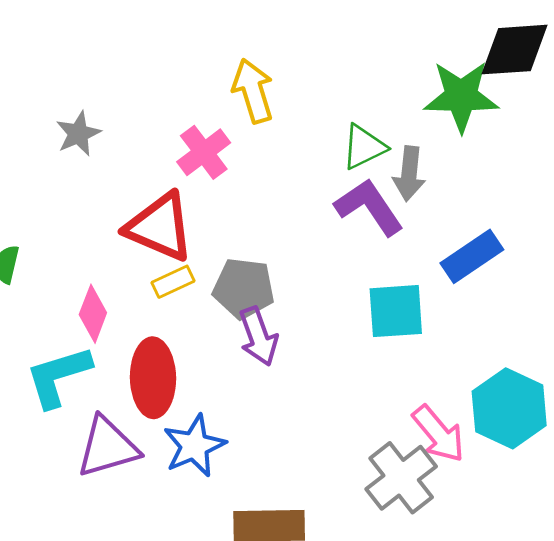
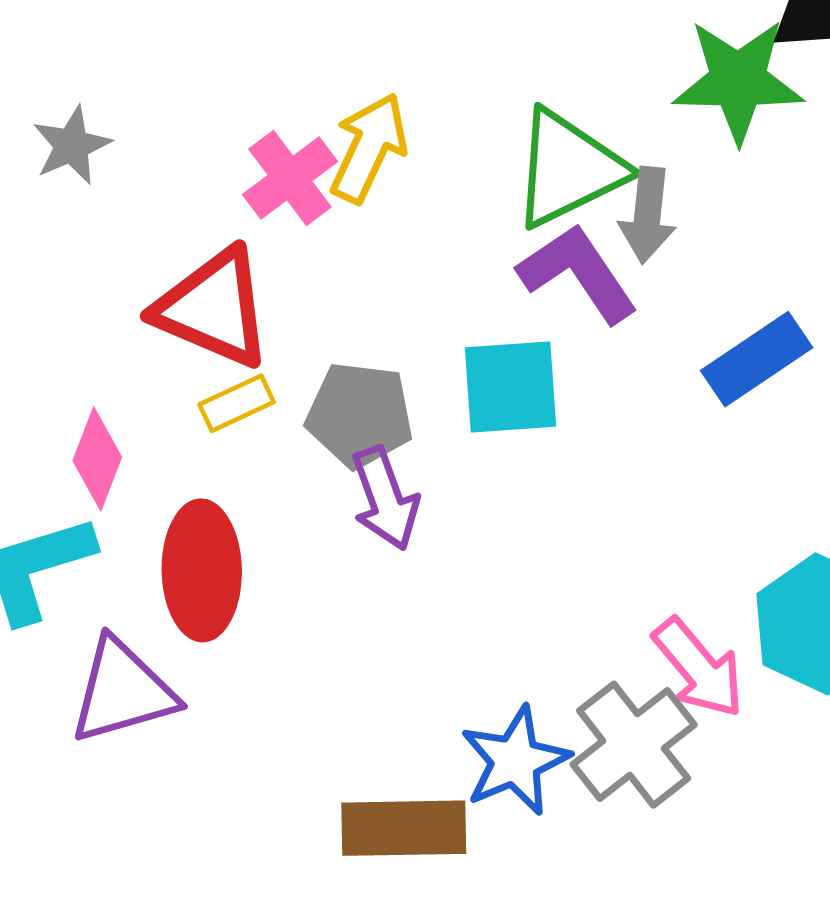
yellow arrow: (253, 91) -> (369, 148), moved, turned 42
green triangle: (364, 147) -> (569, 169), size x1.5
cyan square: (396, 311) -> (511, 387), moved
blue star: (194, 446) -> (515, 761), moved

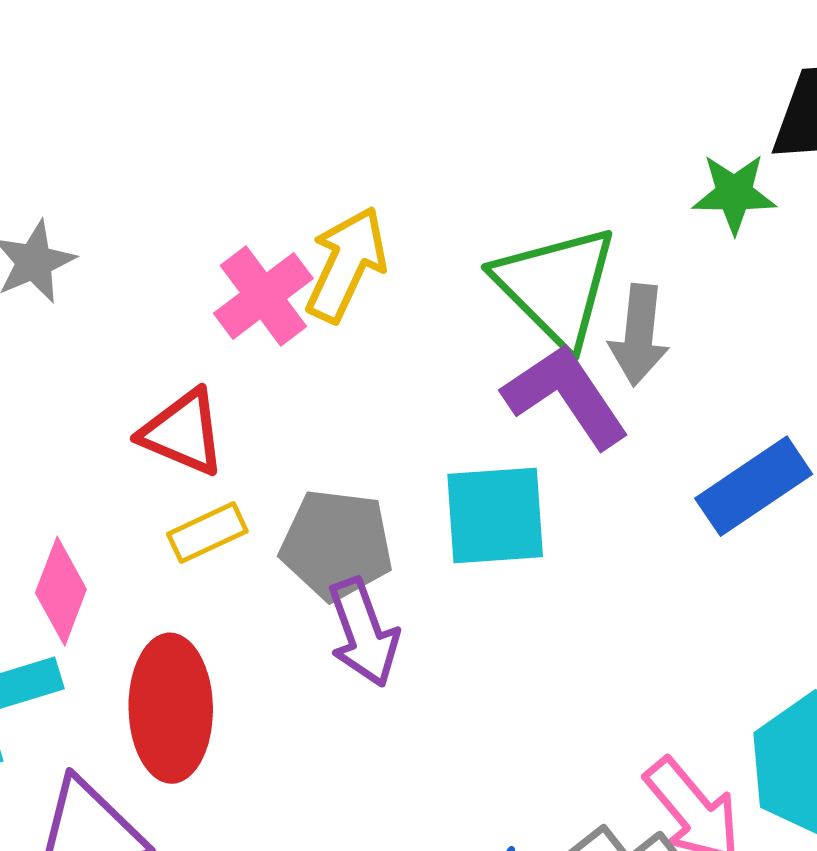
green star: (738, 80) -> (734, 193), size x0.6
green triangle: (569, 169) -> (556, 286), turned -49
red triangle: (213, 308) -> (183, 433), size x0.7

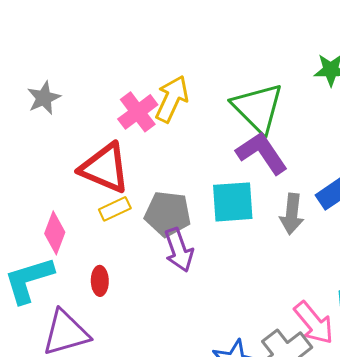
gray arrow: (639, 335) -> (292, 214), moved
red triangle: (183, 433) -> (105, 168), size x1.4
red ellipse: (171, 708) -> (100, 281), size x0.5

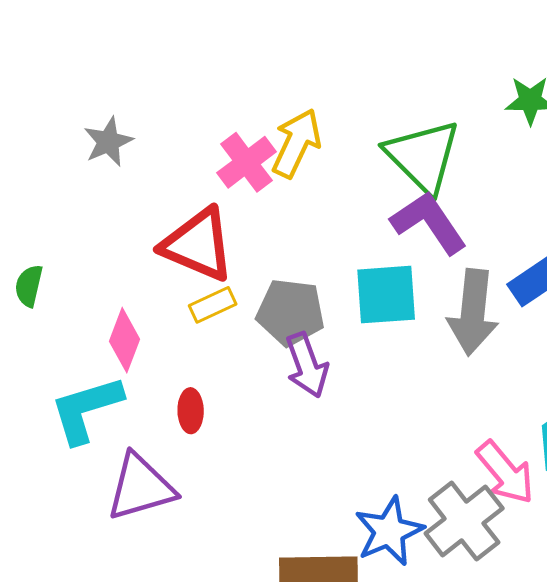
gray arrow: (292, 214) -> (473, 312), size x1.4

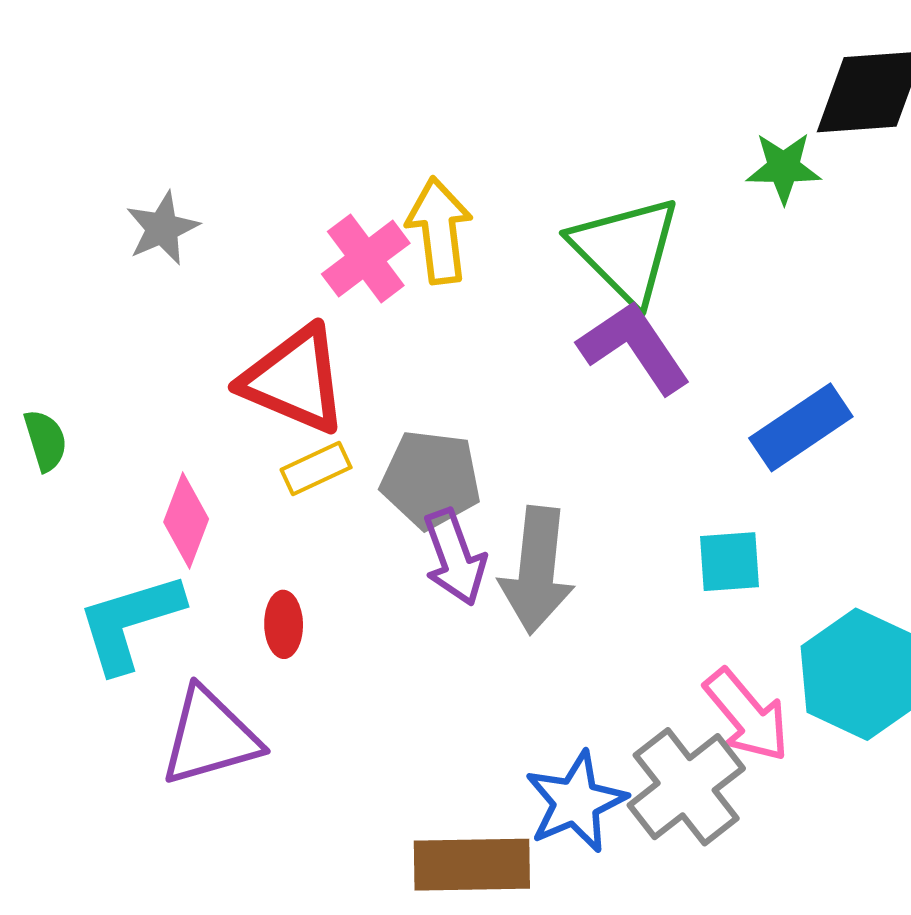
yellow arrow: (296, 143) -> (439, 230), turned -32
green semicircle: (29, 286) -> (45, 440), turned 150
cyan square: (386, 295) -> (729, 562), moved, size x0.7
gray arrow: (473, 312) -> (537, 570), moved

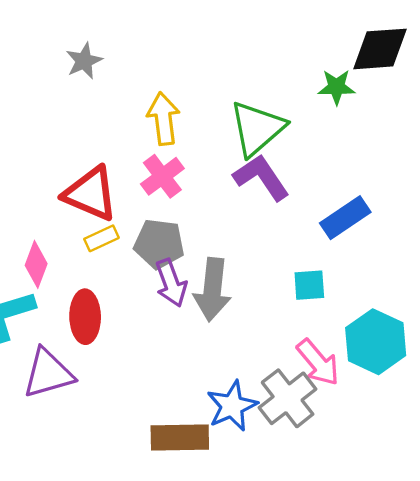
gray star: (162, 228) -> (84, 61), moved
green triangle: (626, 250) -> (257, 128), turned 34
pink cross: (366, 259) -> (162, 176), moved
red ellipse: (284, 624) -> (85, 317), size x1.6

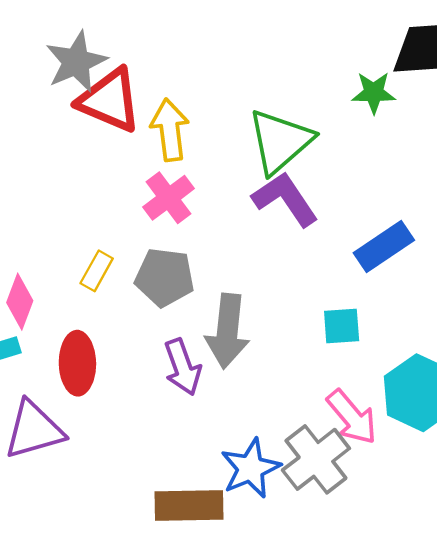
gray star: (84, 61) -> (76, 62), size x1.4
red triangle: (91, 194) -> (110, 100), moved
yellow rectangle: (101, 238) -> (97, 271), turned -36
purple arrow: (171, 283) -> (183, 367), moved

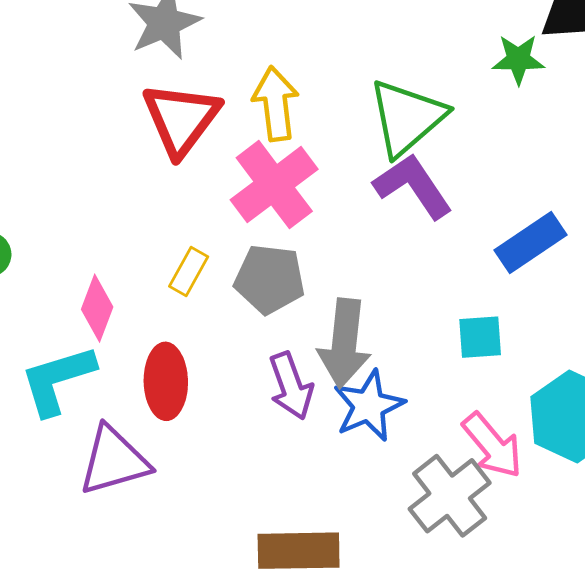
red triangle: (110, 100) -> (181, 119), moved, turned 44
pink cross: (168, 198) -> (274, 185), size x1.4
blue star: (251, 468) -> (369, 406), moved

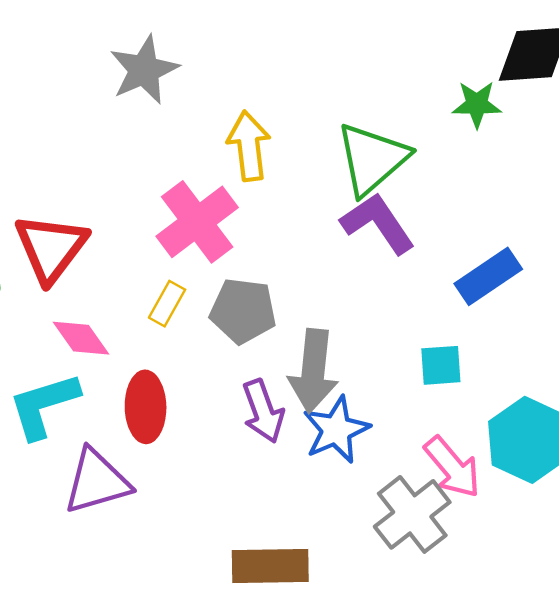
red triangle: (181, 119) -> (51, 248), moved
pink cross: (274, 185) -> (197, 222), moved
pink diamond: (97, 308) -> (81, 338), turned -56

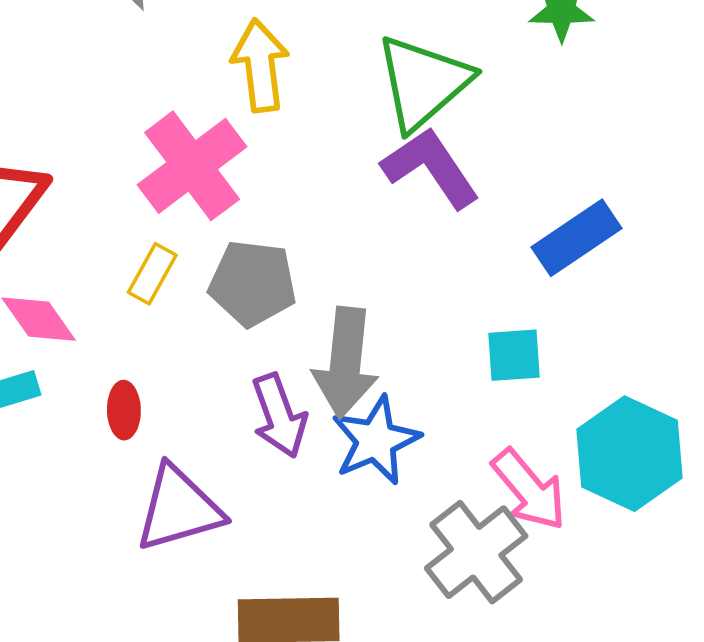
red ellipse: (146, 407) -> (124, 410), size x0.6
purple triangle: (97, 481) -> (179, 509), moved

